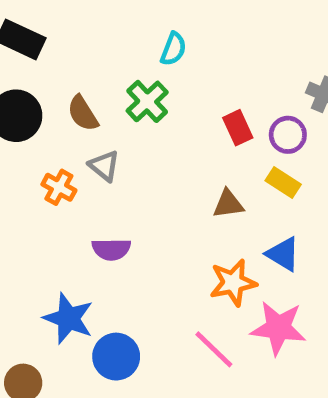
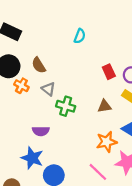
green cross: (147, 101) -> (66, 106), moved, turned -30
orange cross: (59, 187) -> (21, 86), moved
purple semicircle: (111, 249) -> (41, 131), moved

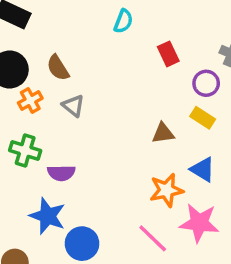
red rectangle: (109, 72) -> (168, 54), moved
orange cross: (21, 86) -> (30, 101), turned 32
green cross: (66, 106) -> (25, 150), moved

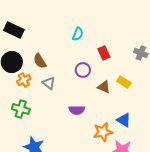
purple circle: (206, 83) -> (83, 70), moved
yellow rectangle: (203, 118) -> (124, 82), moved
brown triangle: (163, 133) -> (104, 87), moved, turned 32
purple semicircle: (61, 173) -> (77, 110), moved

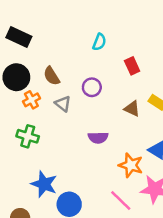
purple circle: (83, 70) -> (92, 87), moved
orange star: (103, 132) -> (131, 165), turned 30

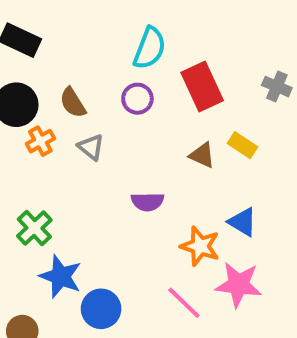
cyan semicircle: (99, 42) -> (150, 48), size x1.5
red rectangle: (132, 66) -> (202, 87), size x1.6
purple circle: (92, 87) -> (137, 99), moved
green cross: (28, 136) -> (34, 228), moved, turned 30

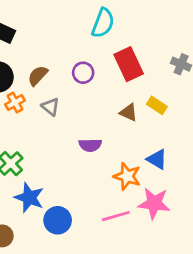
cyan semicircle: (150, 48) -> (103, 23), moved
brown semicircle: (73, 103) -> (38, 76), turned 75
pink line: (184, 303) -> (116, 216), turned -60

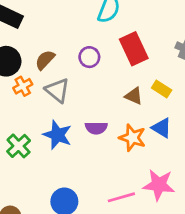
gray triangle: (50, 107) -> (57, 90), size x1.4
blue triangle: (157, 159) -> (162, 128), moved
orange star: (127, 176) -> (132, 138), moved
blue star: (29, 198) -> (57, 135), moved

